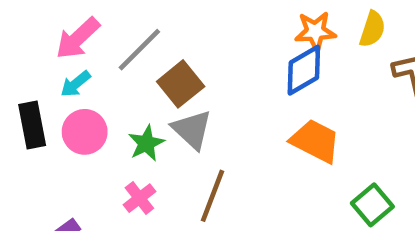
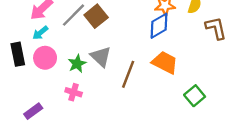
brown square: (181, 84) -> (96, 16), moved
brown line: (213, 196) -> (128, 74), moved
pink cross: (139, 198) -> (74, 92), turned -35

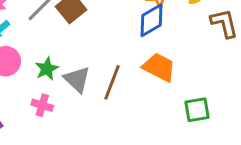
gray triangle: (101, 57) -> (77, 79), moved
green square: (195, 96) -> (197, 110), turned 30

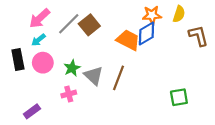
orange trapezoid: (159, 67) -> (128, 40), moved
pink cross: (42, 105) -> (69, 94), turned -32

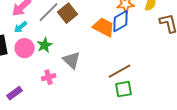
green star: (72, 68) -> (45, 45), moved
brown line: (118, 78) -> (120, 71), moved, turned 40
green square: (179, 97) -> (124, 89), moved

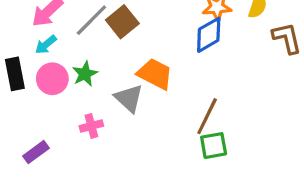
orange trapezoid: (104, 27) -> (155, 74), moved
brown line: (120, 71) -> (207, 116), turned -35

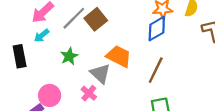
pink circle: (52, 79) -> (50, 95), moved
brown line: (207, 116) -> (156, 70), moved
pink cross: (91, 126) -> (89, 93), moved, turned -35

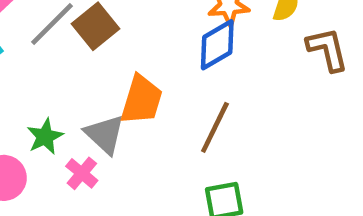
green star: (69, 56) -> (45, 137), moved
orange trapezoid: (119, 56) -> (141, 100), turned 80

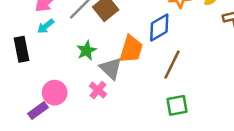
blue diamond: (217, 45) -> (159, 28), moved
green star: (45, 137) -> (86, 51), moved

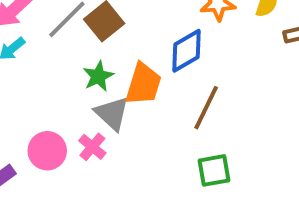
green star: (86, 51) -> (98, 76), moved
pink circle: (55, 93) -> (47, 151), moved

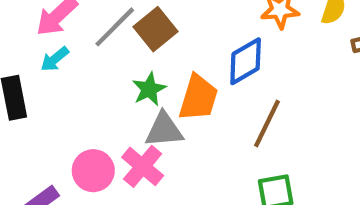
gray triangle: (112, 113) -> (164, 130), turned -48
pink cross: (92, 147) -> (143, 166), size x1.4

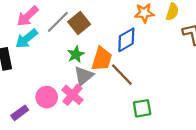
cyan arrow: (55, 59) -> (26, 39), size x1.5
brown line: (267, 123) -> (122, 75), moved, turned -70
gray triangle: (164, 130) -> (84, 76), turned -35

